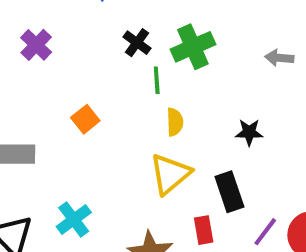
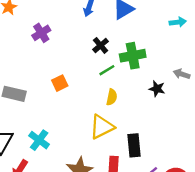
green line: (157, 80) -> (107, 70), turned 49
black star: (249, 132) -> (157, 89), moved
cyan cross: (74, 219) -> (39, 140), turned -30

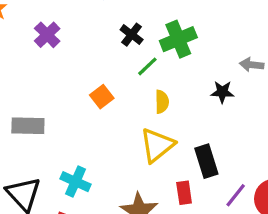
gray arrow: (182, 74) -> (252, 65), moved
orange square: (60, 83) -> (102, 97), moved
black star: (157, 89) -> (222, 92), moved

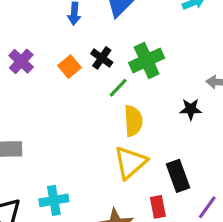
orange square: (102, 97) -> (69, 67), moved
yellow semicircle: (162, 102) -> (133, 121), size x1.4
cyan cross: (75, 182) -> (54, 200), turned -32

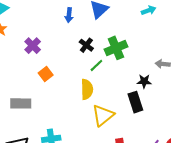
orange square: (69, 67) -> (46, 74), moved
yellow semicircle: (133, 121) -> (87, 89), moved
black rectangle: (178, 176) -> (135, 102), moved

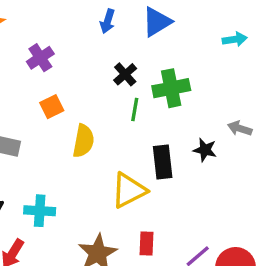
green line: (96, 65) -> (135, 109), turned -48
yellow semicircle: (87, 89) -> (83, 141), moved
black rectangle: (135, 102) -> (163, 162), moved

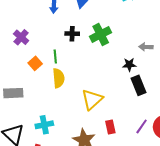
black cross: (125, 74) -> (72, 34), turned -32
green line: (135, 109) -> (55, 56), moved
black rectangle: (163, 162) -> (139, 85), moved

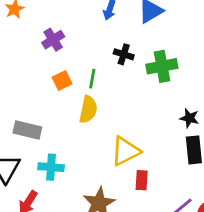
gray rectangle: (13, 93) -> (27, 130), moved
red rectangle: (110, 127) -> (142, 180), moved

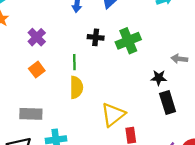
orange square: (62, 81) -> (37, 70), moved

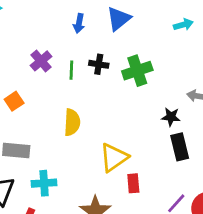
purple cross: (37, 37) -> (41, 61), moved
green line: (74, 62) -> (71, 70), moved
orange square: (37, 70) -> (14, 101), moved

